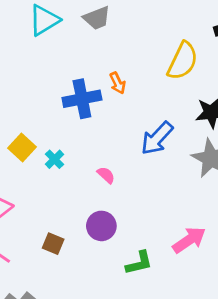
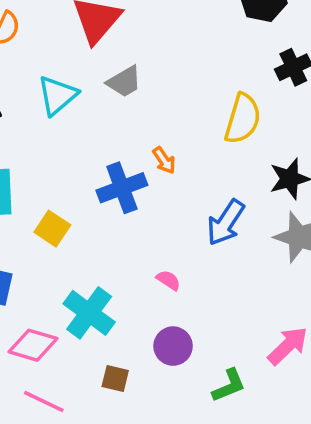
yellow square: (22, 147) -> (52, 229), moved
cyan cross: (54, 159) -> (89, 313), moved, size x2.0

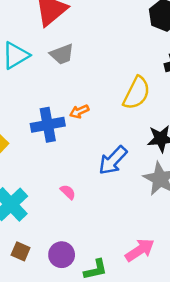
orange arrow: (164, 160) -> (79, 111), turned 90
purple circle: (173, 346) -> (62, 255), moved

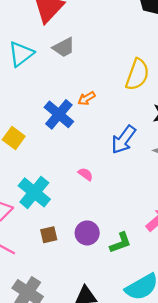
blue cross: (48, 125) -> (59, 114), turned -32
brown square: (21, 251) -> (49, 235), turned -30

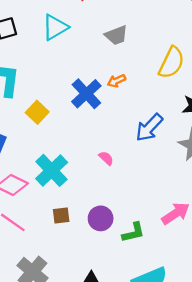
gray trapezoid: (64, 47) -> (116, 35), moved

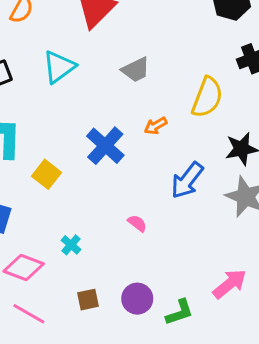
orange arrow: (116, 81) -> (156, 126), moved
cyan cross: (52, 170) -> (71, 245), size x0.5

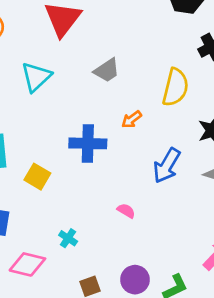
blue cross: (105, 146) -> (88, 143), turned -33

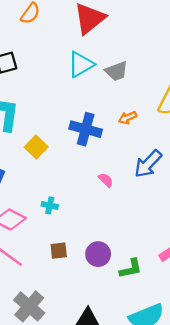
cyan triangle: (36, 77) -> (81, 64), moved
pink semicircle: (126, 211) -> (106, 180), moved
cyan cross: (68, 238) -> (50, 205), turned -35

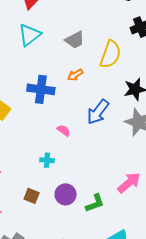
gray trapezoid: (116, 71) -> (75, 40), moved
cyan cross: (50, 205) -> (47, 160), moved
brown square: (59, 251) -> (32, 196), turned 35

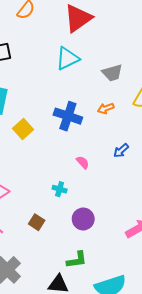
blue arrow: (98, 112) -> (121, 151), size x0.6
purple circle: (66, 194) -> (83, 219), moved
green L-shape: (95, 203) -> (77, 260), moved

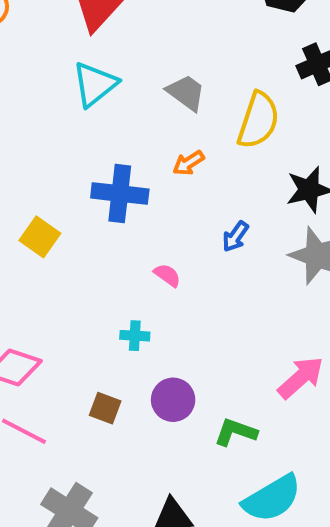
gray trapezoid: (112, 73) -> (186, 93), turned -115
purple circle: (83, 219) -> (173, 400), moved
green L-shape: (77, 260) -> (236, 432), moved, turned -140

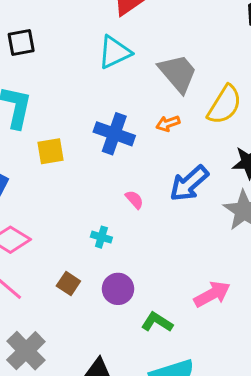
gray trapezoid: (186, 93) -> (178, 73), size x1.4
yellow square: (40, 237) -> (50, 151), turned 32
blue arrow: (235, 237) -> (189, 183), size x1.8

